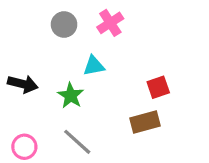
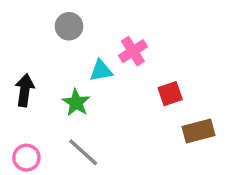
pink cross: (110, 23) -> (133, 51), moved
black arrow: (23, 84) -> (25, 90), turned -96
brown rectangle: (145, 122) -> (199, 131), moved

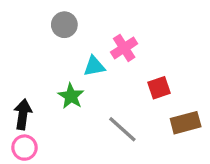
black arrow: (25, 90) -> (23, 114), moved
gray line: (83, 152) -> (122, 129), moved

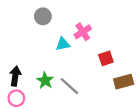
green star: (71, 96) -> (45, 80), moved
gray line: (122, 129) -> (69, 86), moved

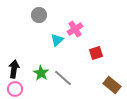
cyan triangle: (63, 44) -> (57, 40), turned -32
brown rectangle: (124, 82) -> (112, 85), moved, turned 54

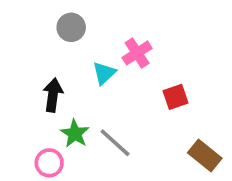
black arrow: (14, 69) -> (53, 95), moved
pink circle: (15, 89) -> (49, 163), moved

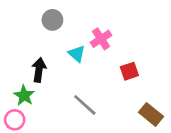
cyan triangle: (104, 73) -> (77, 54), turned -36
green star: (75, 134) -> (24, 96), moved
pink circle: (49, 163) -> (15, 120), moved

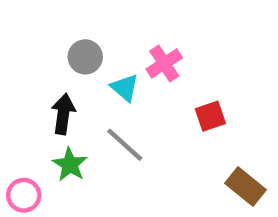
gray circle: (52, 20) -> (85, 57), moved
green star: (24, 96) -> (70, 164), moved
gray line: (85, 105) -> (125, 145), moved

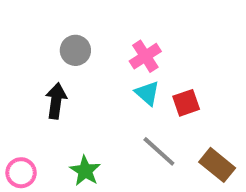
cyan triangle: (125, 88) -> (147, 93), moved
gray line: (125, 145) -> (159, 151), moved
green star: (70, 164) -> (85, 171), moved

